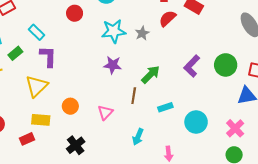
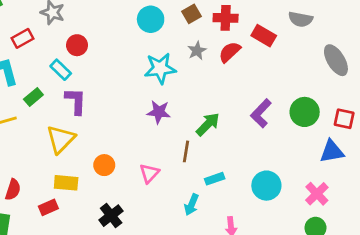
red circle: (75, 13) -> (77, 45), moved
gray star: (142, 33) -> (197, 51), moved
cyan rectangle: (165, 107) -> (215, 179), moved

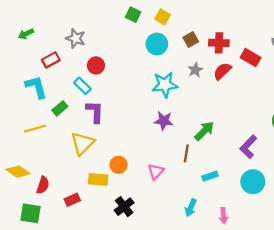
purple L-shape: (261, 113) -> (248, 147), moved
yellow rectangle: (66, 183) -> (98, 179), moved
cyan arrow: (191, 205) -> (191, 208), moved

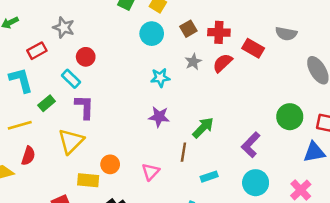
cyan star: (165, 85) -> (160, 78), size x0.7
red semicircle: (43, 185) -> (28, 156), moved

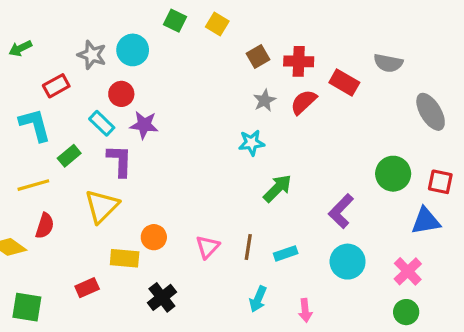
cyan circle: (152, 34) -> (133, 50), moved
cyan star: (160, 78) -> (252, 143), moved
purple star: (159, 117) -> (144, 125), moved
brown line: (183, 152) -> (248, 247), moved

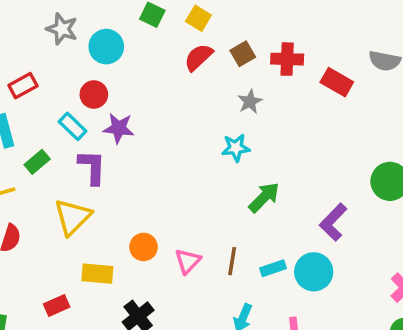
gray star: (92, 55) -> (62, 29), moved
red semicircle: (304, 102) -> (198, 57), moved
orange circle: (154, 237) -> (144, 247), moved
cyan circle: (348, 262) -> (314, 272), moved

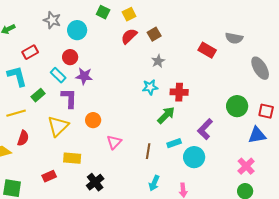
yellow square: (198, 18) -> (129, 14), turned 32
red cross: (287, 59) -> (179, 92), moved
orange circle: (144, 247) -> (93, 120), moved
pink triangle: (188, 261) -> (114, 142), moved
cyan rectangle: (273, 268) -> (174, 143), moved

